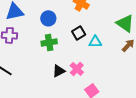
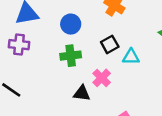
pink cross: (77, 69) -> (102, 78), moved
black triangle: (59, 71) -> (82, 93), turned 32

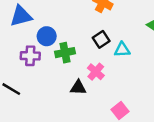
blue circle: (71, 24) -> (47, 36), moved
purple cross: (19, 45) -> (30, 56), moved

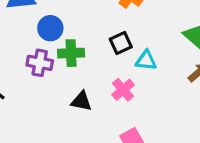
purple cross: (30, 56) -> (40, 63), moved
pink cross: (96, 72) -> (123, 90), moved

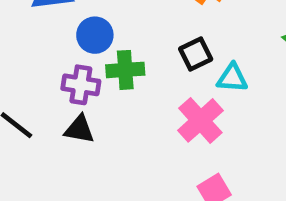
pink cross: (123, 90) -> (200, 120), size x1.4
black triangle: (81, 101) -> (79, 129), moved

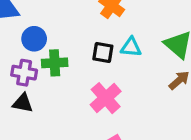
black square: (196, 54) -> (103, 53), turned 35
cyan triangle: (232, 78) -> (131, 47), moved

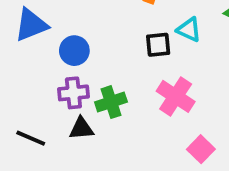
cyan triangle: (131, 47) -> (189, 30), turned 35
green cross: (55, 63) -> (111, 102), moved

